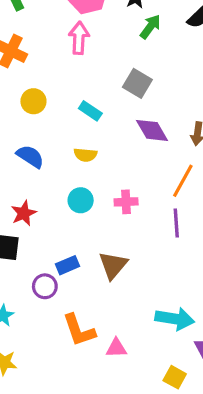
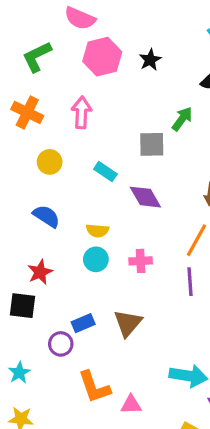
green arrow: (150, 27) -> (182, 119), moved
pink arrow: (79, 38) -> (82, 112), moved
gray square: (137, 83) -> (152, 144), turned -32
purple diamond: (152, 130) -> (145, 197), moved
yellow semicircle: (85, 155) -> (97, 231), moved

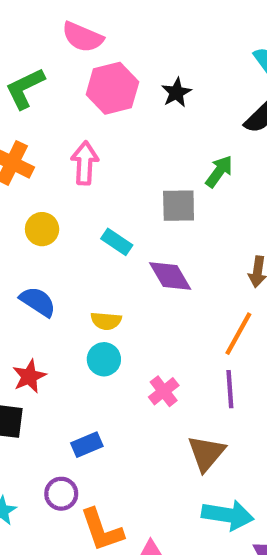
pink cross: (141, 261) -> (164, 391), moved, turned -35
brown triangle: (128, 323) -> (206, 453), moved
purple circle: (61, 344) -> (61, 494), moved

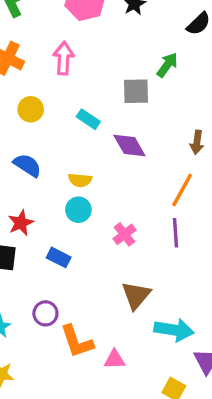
blue rectangle: (87, 445) -> (59, 257), moved, turned 50
brown triangle: (206, 453) -> (136, 295), moved

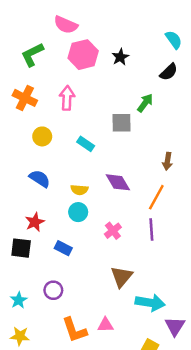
purple diamond: (129, 146) -> (118, 182), moved
orange L-shape: (77, 341) -> (74, 330), moved

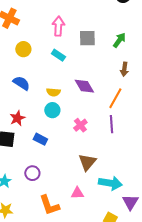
pink arrow: (67, 98) -> (58, 26), moved
green arrow: (145, 103) -> (119, 40), moved
pink triangle: (105, 325) -> (77, 193), moved

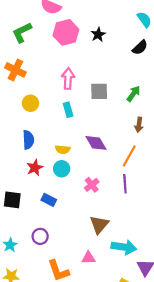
cyan rectangle: (58, 55) -> (68, 110), turned 40
blue semicircle: (21, 83) -> (28, 140), turned 54
red star: (17, 118) -> (35, 168), moved

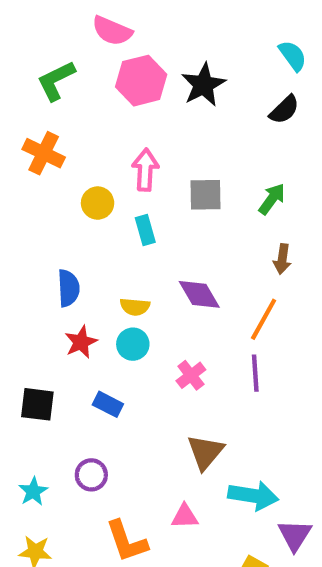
black star: (98, 35) -> (203, 85), size x1.5
yellow circle: (30, 103) -> (98, 203), moved

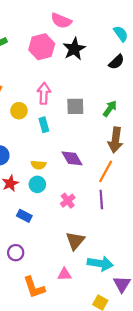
pink semicircle: (112, 31) -> (61, 21), moved
brown arrow: (282, 259) -> (115, 140), size x1.6

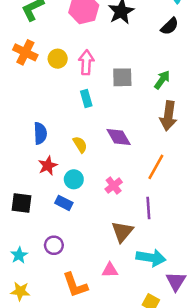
yellow circle: (19, 111) -> (58, 59), moved
yellow semicircle: (38, 165) -> (80, 144), turned -128
orange line: (106, 171) -> (156, 167), moved
cyan circle: (37, 184) -> (74, 179), moved
purple line: (101, 200) -> (148, 208), moved

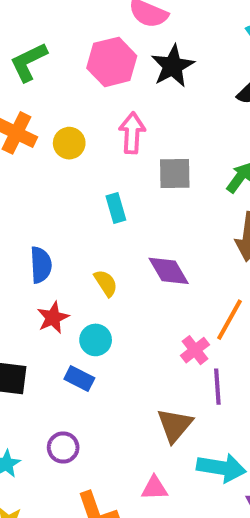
pink arrow: (86, 62) -> (132, 133), moved
pink cross: (114, 186) -> (195, 350), moved

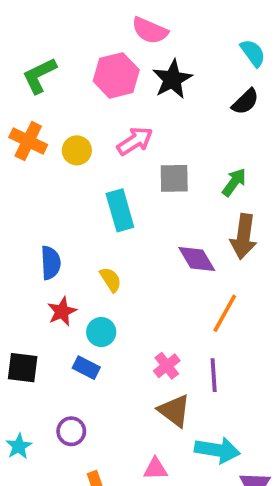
pink arrow: (132, 133) -> (135, 141), turned 54
cyan rectangle: (116, 208) -> (120, 210), size x1.5
purple diamond: (169, 271) -> (197, 259), moved
pink cross: (195, 350) -> (167, 366), moved
brown triangle: (175, 425) -> (174, 411), turned -33

